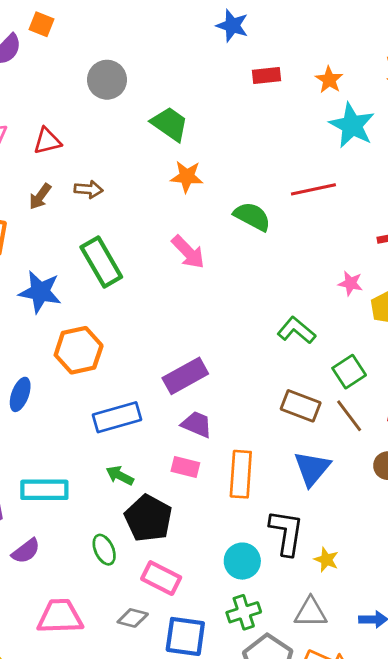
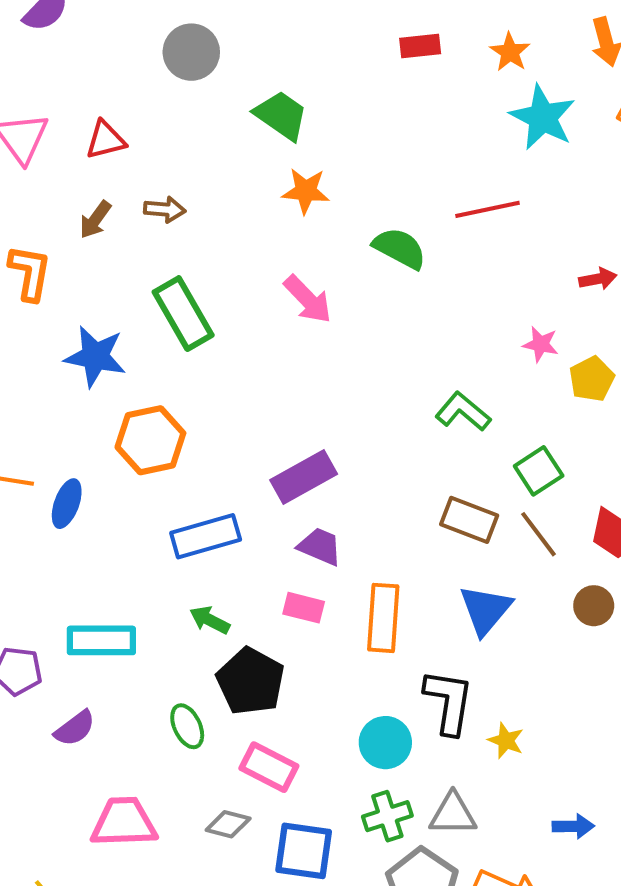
gray triangle: (311, 612) -> (453, 814), moved

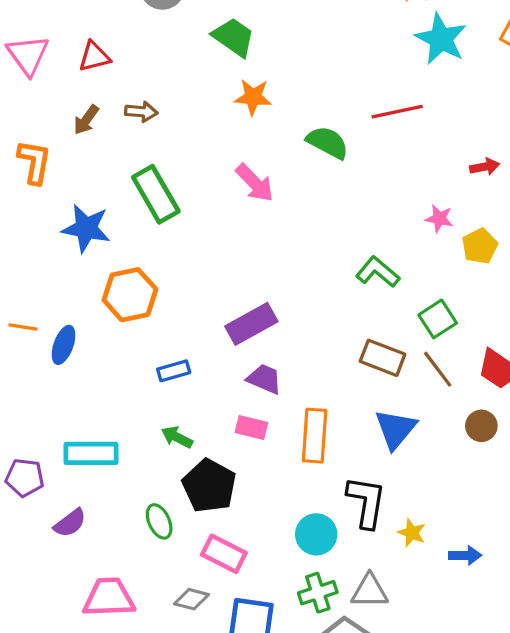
blue rectangle: (206, 536) -> (174, 371), size x0.6
blue arrow: (573, 826) -> (465, 555), moved

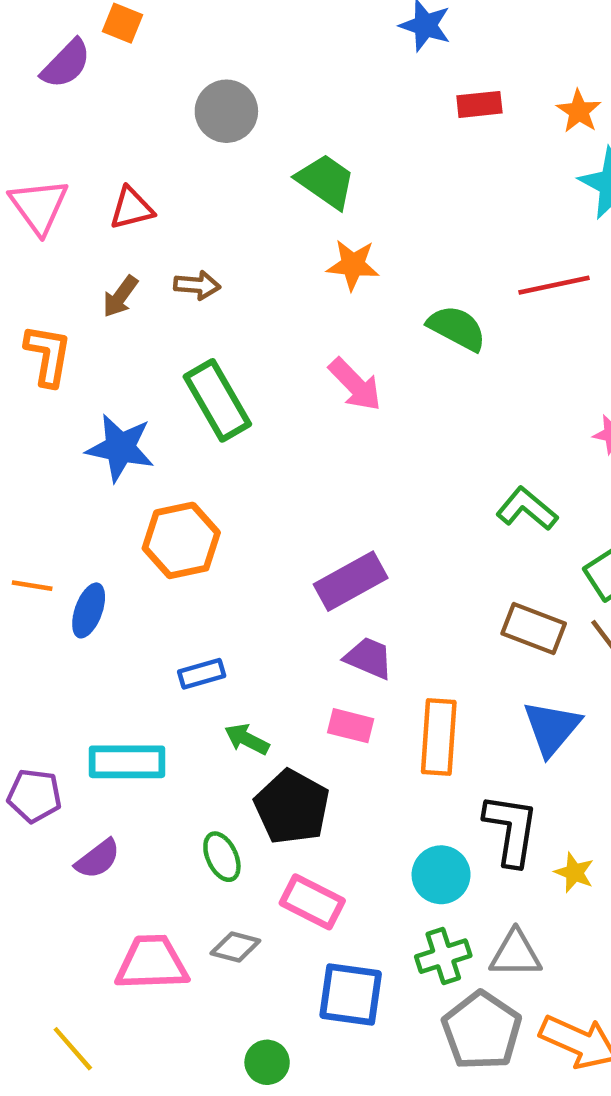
blue rectangle: (174, 371) -> (202, 674), moved
gray diamond: (191, 599) -> (235, 947), moved

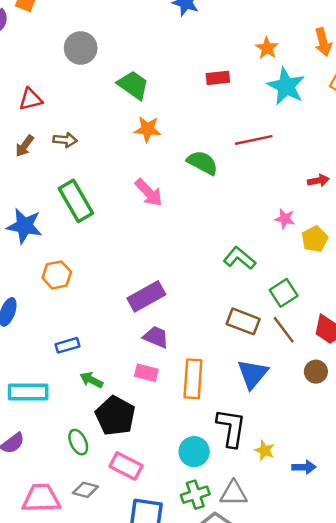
red rectangle: (479, 104) -> (218, 78), moved
orange hexagon: (181, 540) -> (57, 275), size x0.7

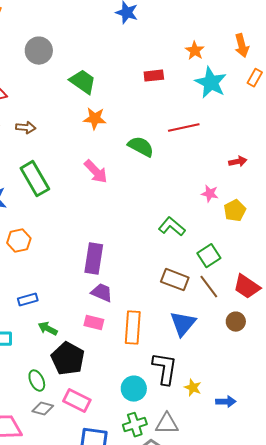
purple rectangle: (146, 296) -> (94, 259), turned -52
gray diamond: (85, 490) -> (43, 409), moved

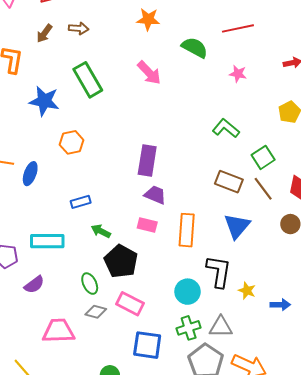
pink star: (210, 194) -> (238, 74), moved

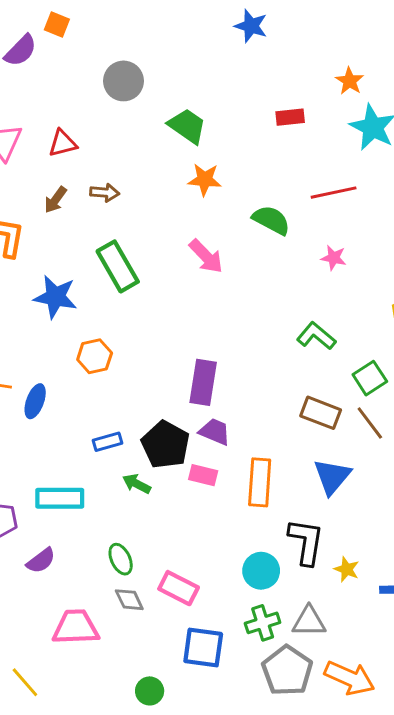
black pentagon: (121, 261) -> (166, 445), moved
gray diamond: (96, 312) -> (129, 600), turned 50

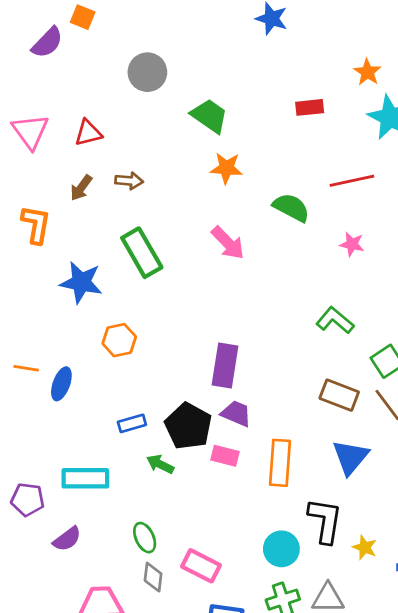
gray diamond: (129, 600) -> (153, 577), turned 32

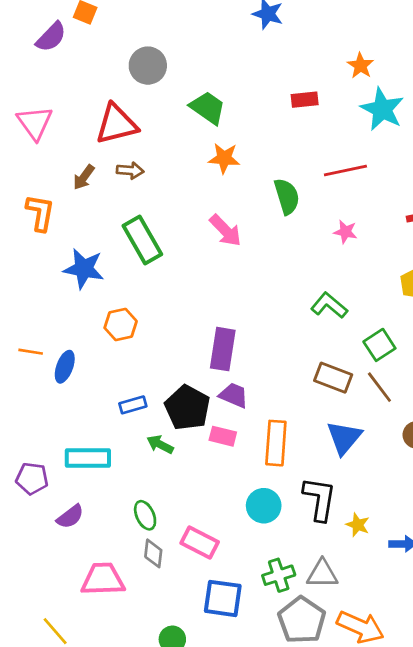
red triangle: (88, 133) -> (116, 124), moved, size x1.6
green semicircle: (291, 208) -> (287, 196), turned 45
cyan circle: (281, 549) -> (264, 506), moved

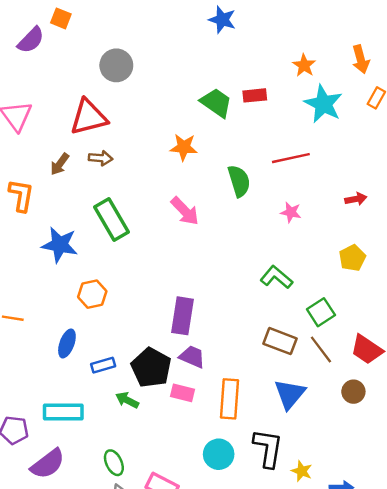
green trapezoid: (208, 108) -> (216, 103), moved
blue ellipse: (65, 367) -> (67, 343), moved
purple semicircle: (70, 517) -> (48, 464), size x1.4

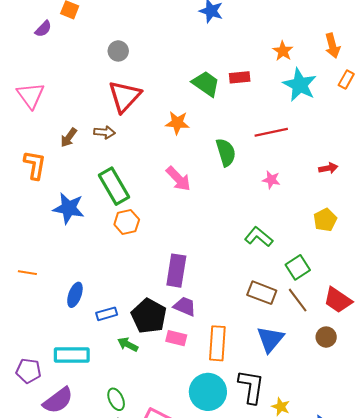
purple semicircle: (31, 40) -> (43, 29), size x0.7
gray circle: (116, 65) -> (118, 51), size x0.7
red triangle: (89, 117) -> (125, 96), moved, turned -33
orange hexagon: (92, 294) -> (127, 222), moved
cyan circle: (219, 454) -> (208, 392), size x1.4

